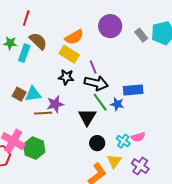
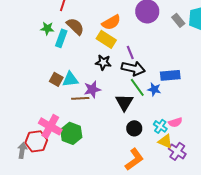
yellow triangle: (114, 161) -> (165, 141), moved, turned -42

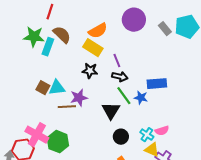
green star: (47, 28) -> (34, 37), size x1.5
black arrow: (133, 68) -> (120, 77), size x0.7

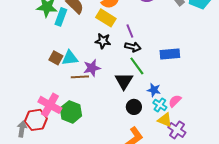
blue star: (141, 98) -> (154, 90), moved
pink semicircle: (162, 131) -> (175, 101), turned 152

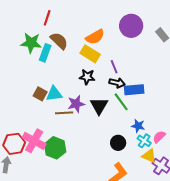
blue rectangle: (170, 54) -> (134, 90), moved
black triangle: (124, 81) -> (99, 106), moved
red hexagon: (36, 120) -> (14, 144), moved

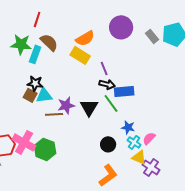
black star: (87, 77) -> (35, 83), moved

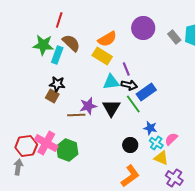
blue rectangle: (124, 91) -> (146, 92), turned -30
cyan triangle: (44, 95) -> (111, 82), moved
purple cross: (151, 167) -> (174, 178), moved

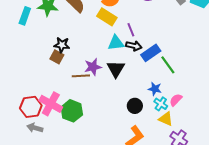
cyan rectangle: (57, 55) -> (25, 16), moved
green line: (133, 104) -> (168, 65), moved
gray arrow: (18, 167) -> (35, 128), moved, turned -84

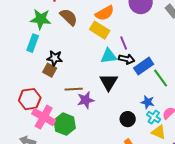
cyan rectangle: (25, 16) -> (33, 43), moved
purple star: (93, 67) -> (86, 100), moved
red hexagon: (31, 107) -> (30, 99), moved

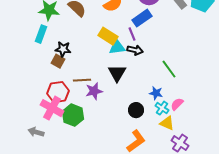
yellow rectangle: (100, 30) -> (108, 36), moved
blue rectangle: (144, 66) -> (142, 18), moved
red hexagon: (30, 99) -> (58, 92), moved

